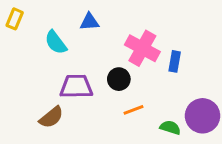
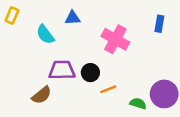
blue rectangle: (175, 61) -> (159, 24), moved
black circle: (119, 79) -> (90, 73), moved

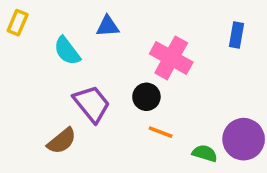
purple trapezoid: (62, 70) -> (92, 104), turned 52
black circle: (90, 73) -> (146, 97), moved
orange line: (108, 89) -> (161, 132), turned 42

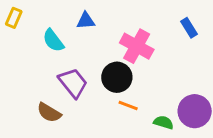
blue rectangle: (237, 35) -> (189, 28), turned -42
black circle: (146, 97) -> (117, 77), size x1.4
brown semicircle: (62, 141) -> (49, 113), turned 70

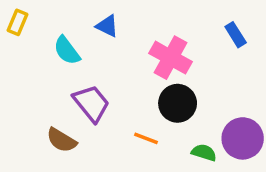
blue triangle: (86, 21) -> (107, 26), turned 30
black circle: (117, 77) -> (178, 103), moved
orange line: (128, 105) -> (146, 138), moved

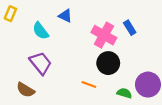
blue rectangle: (236, 35) -> (130, 28), moved
purple trapezoid: (91, 103) -> (41, 63), moved
brown semicircle: (62, 140) -> (25, 90), moved

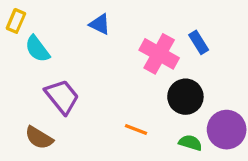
cyan semicircle: (41, 31) -> (37, 49), moved
black circle: (108, 63) -> (185, 97), moved

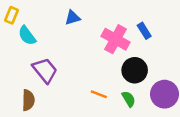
blue triangle: (100, 24) -> (72, 18), turned -42
brown semicircle: (39, 138) -> (28, 100), turned -120
green semicircle: (190, 143) -> (129, 99), moved, turned 42

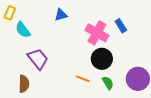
black circle: (135, 70) -> (102, 59), moved

